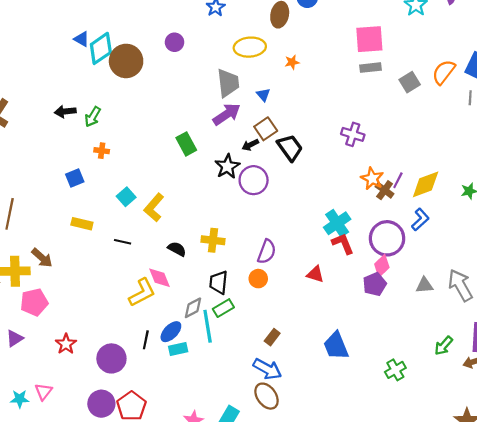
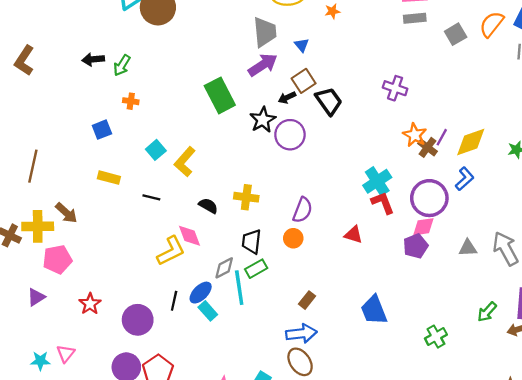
green rectangle: (186, 144) -> (220, 95), size x1.4
pink diamond: (382, 266) -> (423, 227), turned 35
cyan rectangle: (178, 349) -> (208, 311), turned 60
blue arrow: (267, 369) -> (301, 333), turned -36

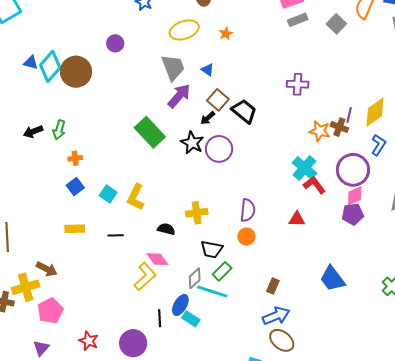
blue square: (102, 130) -> (75, 186), moved
orange star: (415, 135) -> (320, 131), moved
black trapezoid: (251, 242) -> (212, 249), turned -70
purple pentagon: (416, 246) -> (353, 214), turned 30
cyan line: (239, 288) -> (212, 291), turned -48

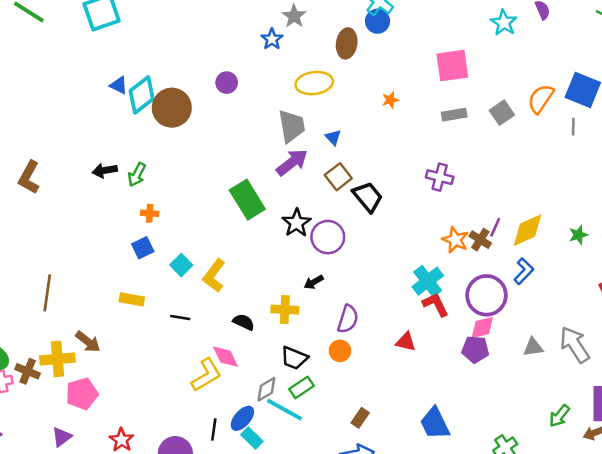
gray rectangle: (298, 20) -> (454, 115), moved
orange star: (226, 34) -> (390, 100), moved
black arrow: (208, 118) -> (314, 282), moved

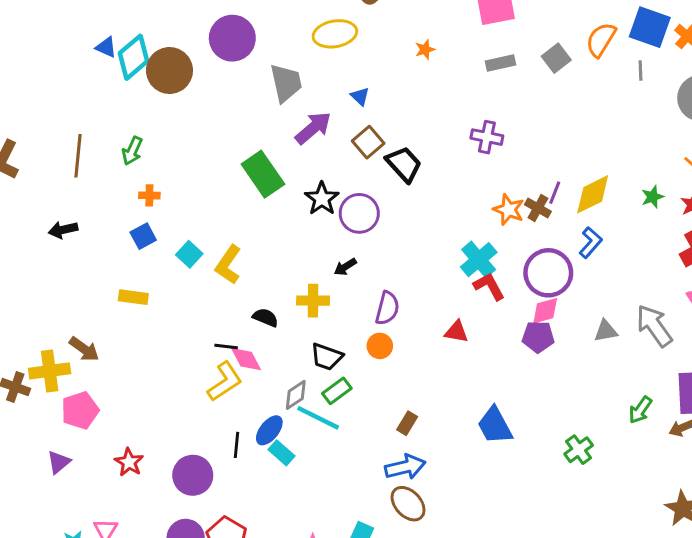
purple circle: (227, 83) -> (232, 38), size x1.8
gray trapezoid: (292, 126) -> (286, 83), moved
black arrow: (105, 170) -> (63, 230), moved
brown line: (47, 293) -> (78, 156), moved
black line: (180, 318) -> (226, 347), moved

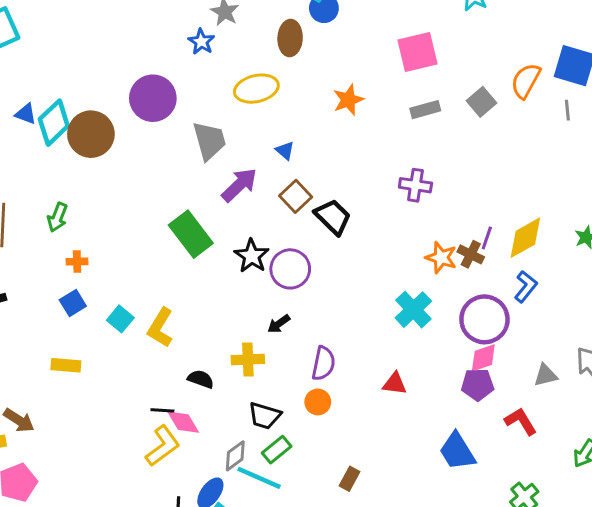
orange star: (425, 49) -> (348, 100), size x1.5
red L-shape: (489, 286) -> (521, 421), moved
blue trapezoid: (495, 426) -> (457, 451), moved

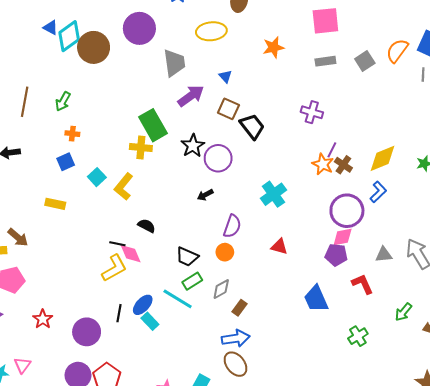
brown square: (296, 196) -> (228, 109), turned -30
purple line: (487, 238) -> (332, 150), moved
cyan cross: (413, 310) -> (274, 194), moved
yellow cross: (248, 360) -> (141, 147), moved
gray diamond: (235, 456) -> (221, 289), moved

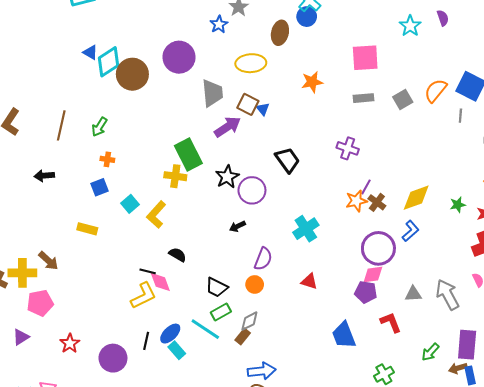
brown square: (228, 109) -> (248, 104), moved
orange star: (323, 164) -> (356, 201), turned 30
brown rectangle: (240, 308) -> (243, 337), moved

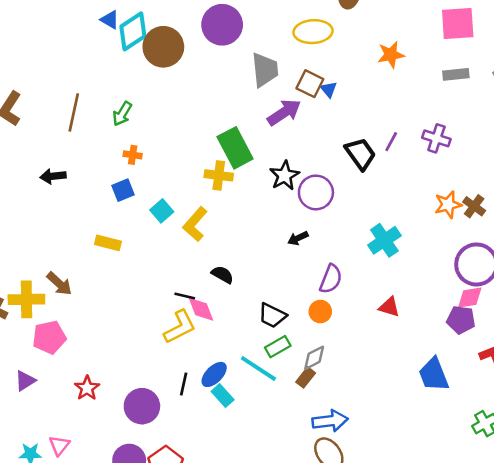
purple line: (366, 187) -> (391, 142), moved

